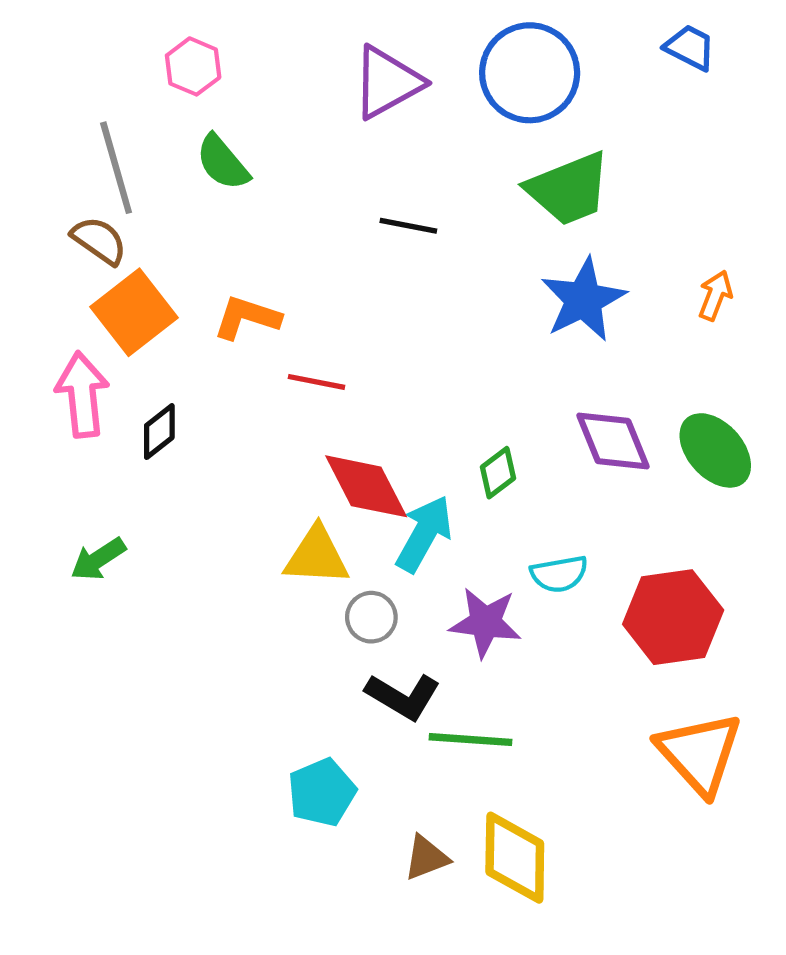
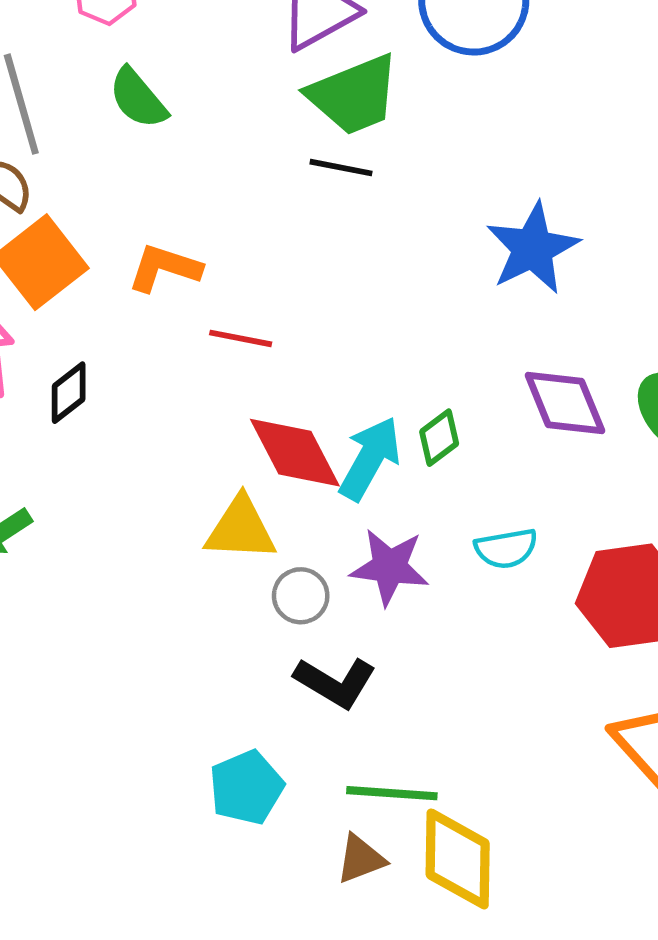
green trapezoid: (569, 189) -> (354, 95), moved
cyan arrow: (424, 534) -> (370, 458), moved
purple star: (485, 622) -> (390, 567), moved
green line: (471, 740) -> (392, 793), moved

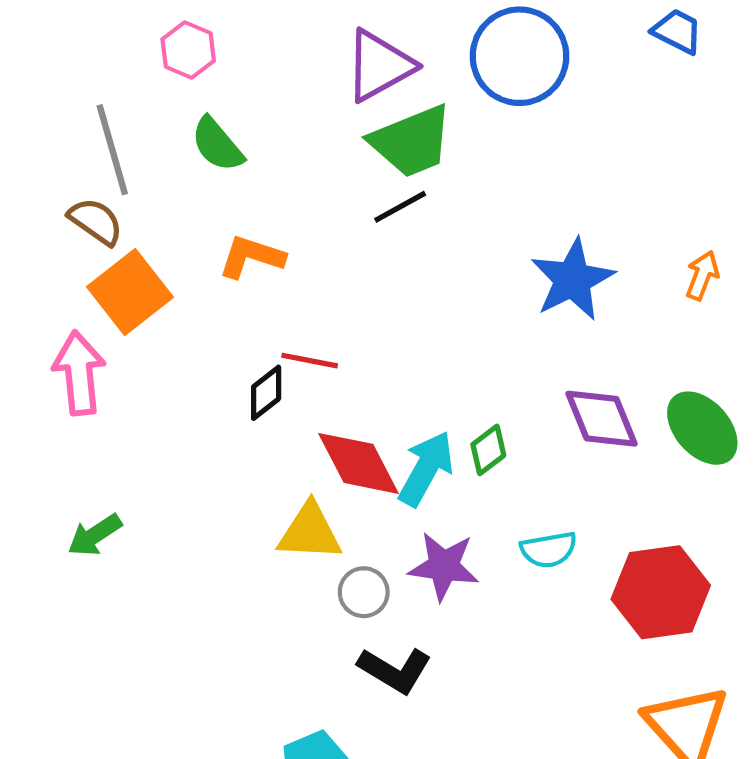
black line: (341, 168) -> (400, 207), turned -40
orange L-shape: (164, 268) -> (252, 257), moved
black diamond: (69, 393) -> (266, 393), moved

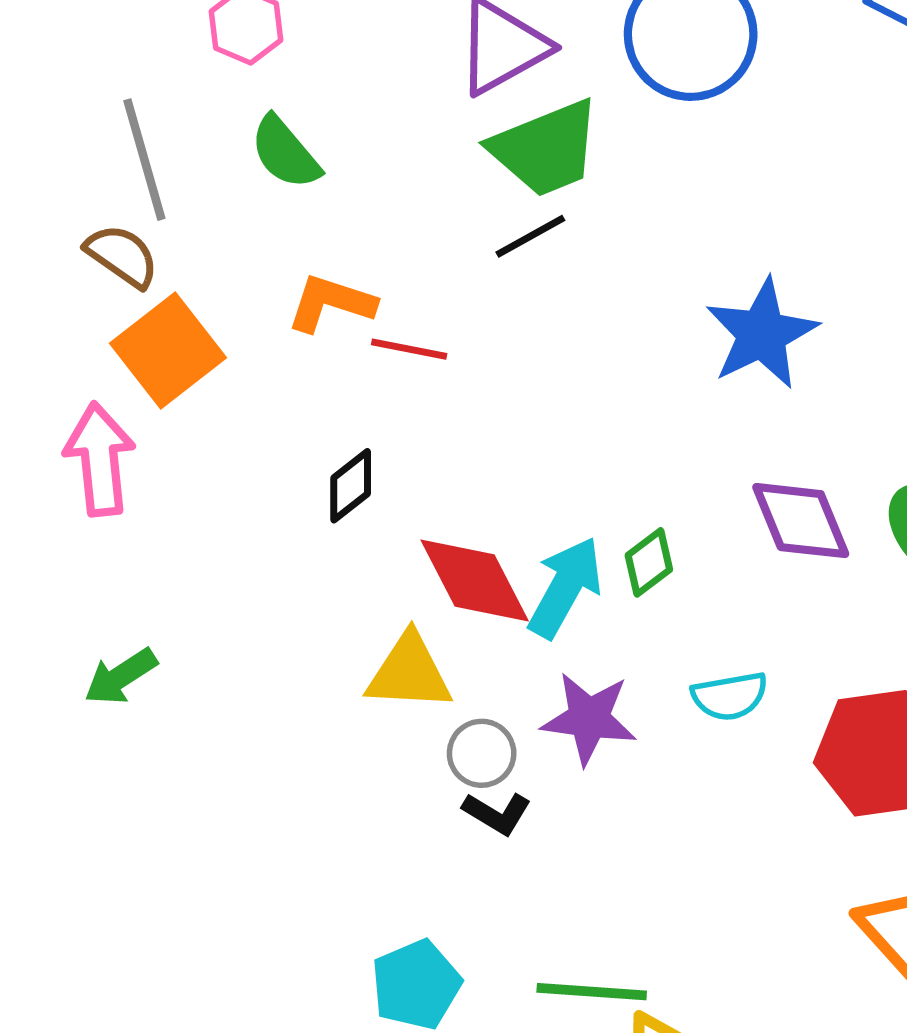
red line: (310, 361) -> (409, 349), moved
black L-shape: (395, 670) -> (497, 813), moved, size x0.7

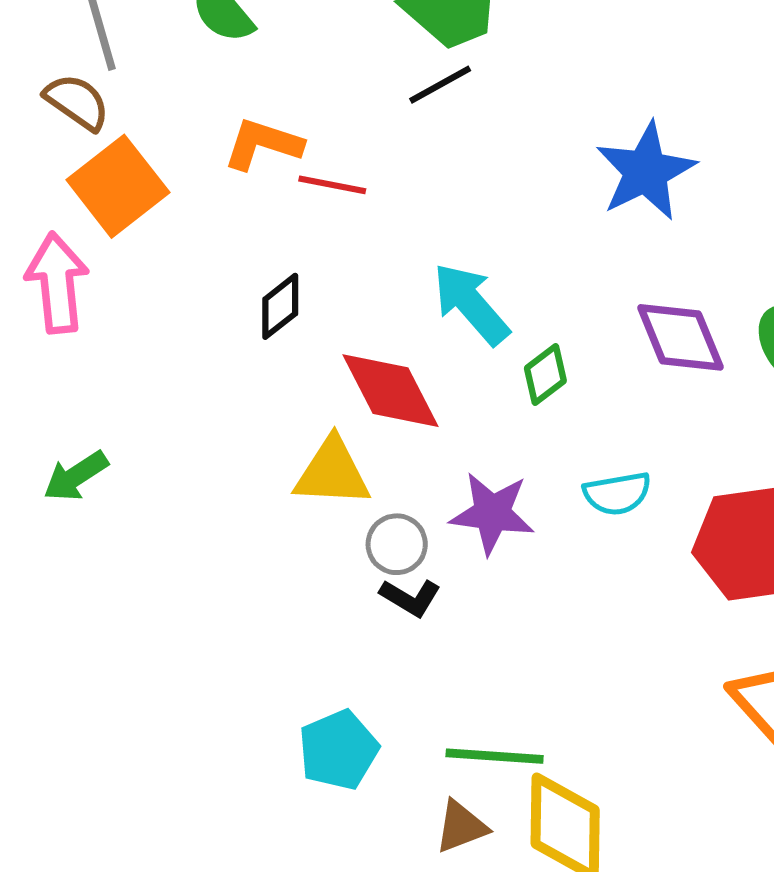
cyan arrow: (565, 587) -> (471, 304), moved, turned -70

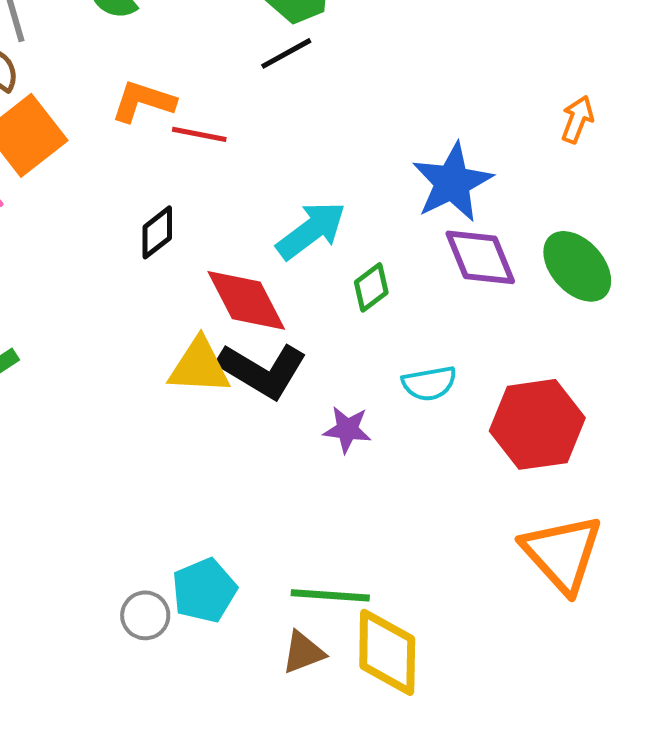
blue star: (646, 171) -> (452, 182), moved
cyan arrow: (471, 304) -> (311, 230), turned 94
purple star: (492, 513) -> (347, 429), moved, size x0.7
gray circle: (397, 544) -> (145, 615), moved
black L-shape: (410, 598) -> (262, 370), moved, size x1.8

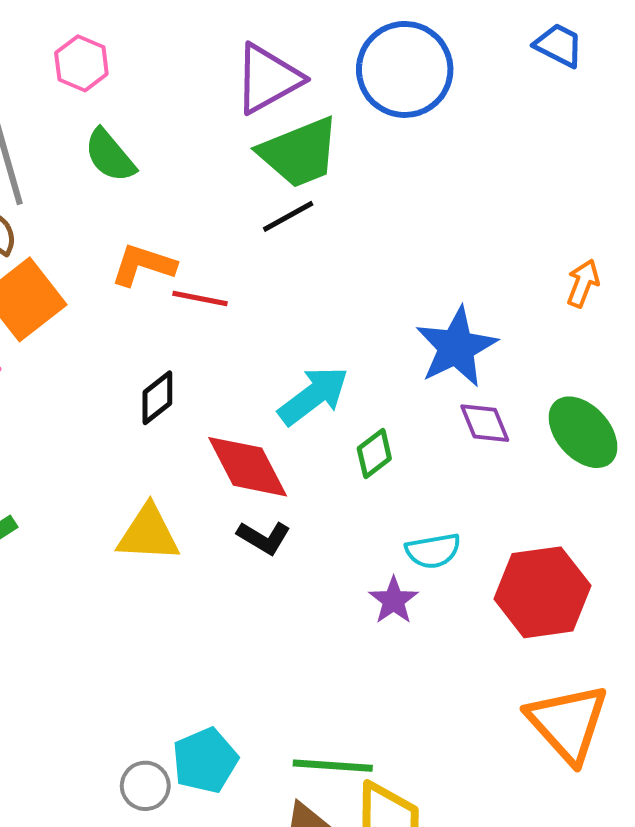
purple diamond: (480, 257) -> (485, 423), size x0.7
yellow triangle: (199, 366) -> (148, 534), moved
black L-shape: (262, 370) -> (264, 538), size x0.6
purple star: (347, 429) -> (394, 600), moved, turned 30

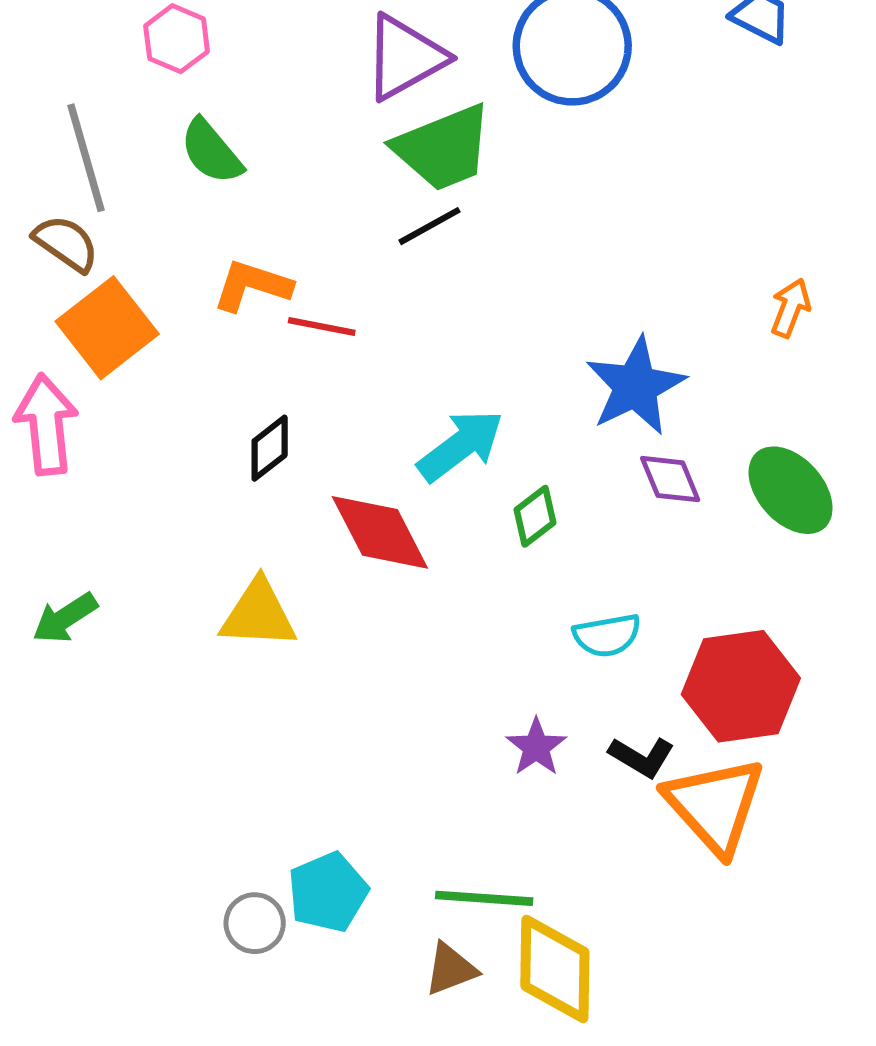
black L-shape: (264, 538) -> (642, 757), moved
purple star: (394, 600) -> (536, 747), moved
orange triangle: (568, 723) -> (715, 805), moved

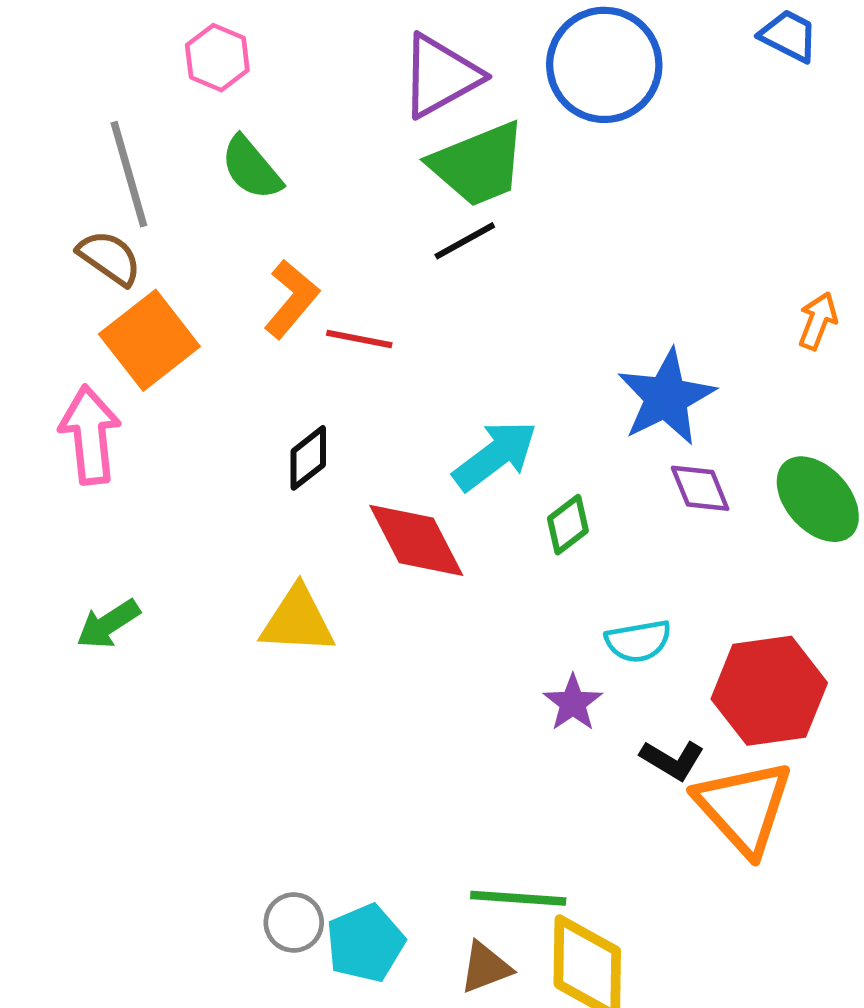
orange L-shape: (252, 286) -> (291, 299), turned 112
purple star: (536, 747) -> (573, 703), moved
cyan pentagon: (328, 892) -> (365, 943), moved

